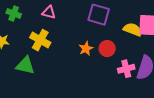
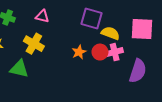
yellow semicircle: (133, 29) -> (110, 33), moved
pink cross: (126, 69) -> (115, 52), moved

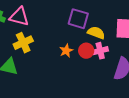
pink triangle: (42, 16) -> (19, 17), moved, size x1.5
yellow cross: (34, 44) -> (23, 43), turned 36

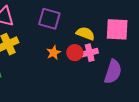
purple square: (78, 19) -> (49, 19), moved

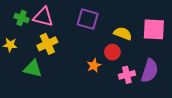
orange star: (54, 53) -> (94, 66), moved
pink cross: (90, 53) -> (127, 75), moved

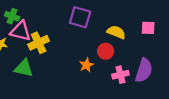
pink triangle: (43, 17) -> (21, 31), moved
pink square: (154, 29) -> (148, 28), size x0.6

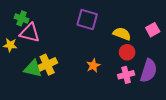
pink square: (148, 28) -> (153, 30), turned -32
yellow cross: (39, 43) -> (47, 65), moved
red circle: (106, 51) -> (127, 52), moved

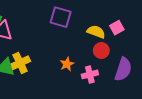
pink square: (153, 30) -> (117, 28), moved
pink cross: (126, 75) -> (90, 74), moved

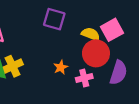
pink square: (117, 28) -> (112, 30), size x1.5
red circle: (101, 50) -> (96, 53), size x1.6

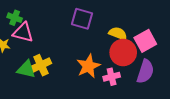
pink square: (112, 30) -> (145, 41), moved
orange star: (61, 67) -> (88, 66), size x1.6

